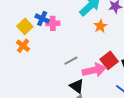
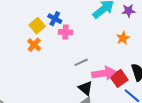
pink cross: (53, 23) -> (66, 32), moved
orange star: (100, 26) -> (123, 38), moved
red square: (109, 60) -> (119, 78), moved

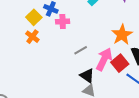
orange star: (123, 38) -> (122, 35), moved, size x1.5
pink arrow: (104, 73) -> (104, 59), turned -50

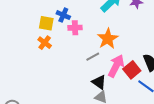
yellow square: (34, 17) -> (46, 23), turned -35
orange star: (122, 35) -> (108, 39), moved

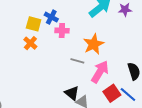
gray line: (93, 57) -> (77, 61), turned 40
red square: (132, 70) -> (112, 93), moved
black triangle: (99, 82) -> (72, 93), moved

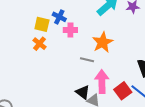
pink arrow: (100, 72) -> (102, 82), moved, turned -30

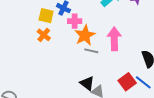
orange star: (103, 42) -> (85, 35), moved
pink arrow: (102, 82) -> (114, 39), moved

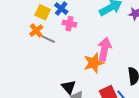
orange star: (85, 35) -> (94, 63), moved
gray line: (91, 51) -> (48, 39), moved

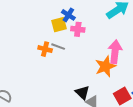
yellow square: (43, 12) -> (59, 25), moved, turned -35
orange cross: (36, 31) -> (45, 49), moved, turned -32

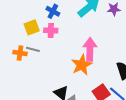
blue cross: (68, 15) -> (53, 11), moved

